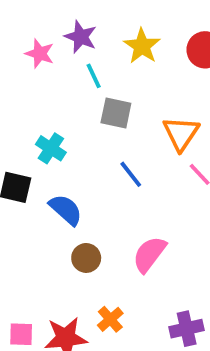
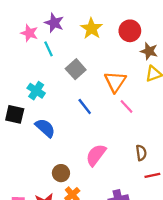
cyan line: (94, 76) -> (49, 49), moved
gray square: (116, 113) -> (76, 69), turned 36
brown circle: (86, 258) -> (61, 173), moved

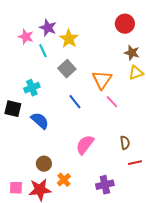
yellow star: (91, 29) -> (69, 39), moved
red circle: (130, 31) -> (125, 24), moved
cyan cross: (36, 91) -> (32, 88), turned 35
brown circle: (61, 173) -> (44, 164), moved

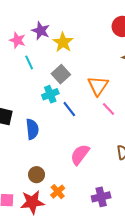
cyan line: (43, 51) -> (29, 62), moved
cyan cross: (32, 88) -> (50, 94), moved
blue semicircle: (40, 121) -> (32, 129), turned 42

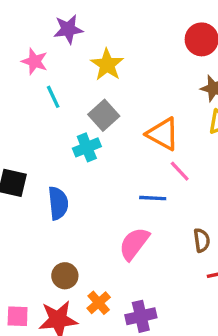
purple star: (41, 31) -> (68, 29), moved, turned -30
orange triangle: (98, 86) -> (163, 134), turned -35
blue line: (69, 109) -> (153, 198), moved, turned -49
purple cross: (101, 197) -> (141, 316), moved

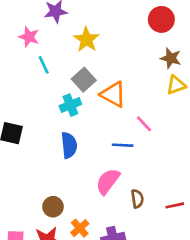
orange triangle: (163, 134) -> (113, 94), moved
blue semicircle: (58, 203) -> (69, 145), moved
brown semicircle: (202, 240) -> (137, 199), moved

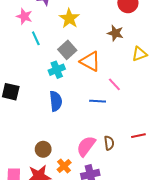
brown star: (171, 58) -> (115, 33), moved
pink semicircle: (108, 181) -> (86, 146), moved
red line: (175, 205) -> (138, 136), moved

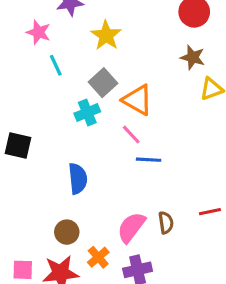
brown star: (115, 33) -> (193, 57), moved
pink line: (114, 84) -> (131, 135), moved
blue semicircle: (56, 101) -> (78, 179), moved

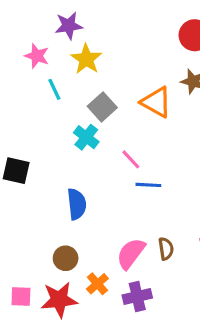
yellow star: (106, 35) -> (86, 59), moved
orange triangle: (138, 100) -> (156, 102), moved
cyan cross: (87, 113) -> (86, 137), turned -30

